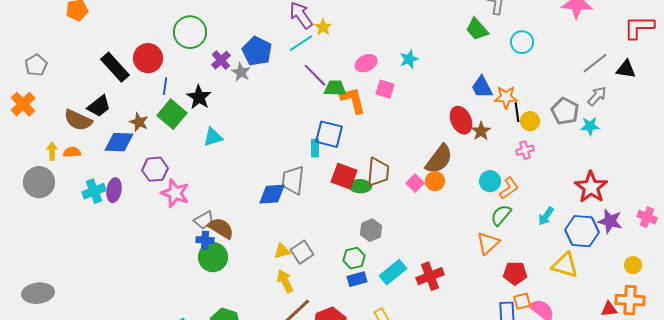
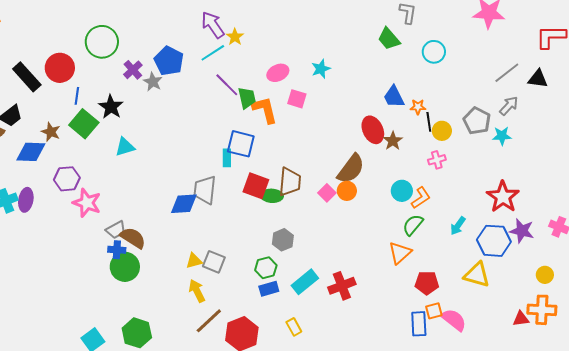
green trapezoid: (335, 88) -> (247, 98), turned 75
orange star: (506, 97) -> (418, 107), size x0.7
gray square: (302, 252) -> (214, 262), turned -35

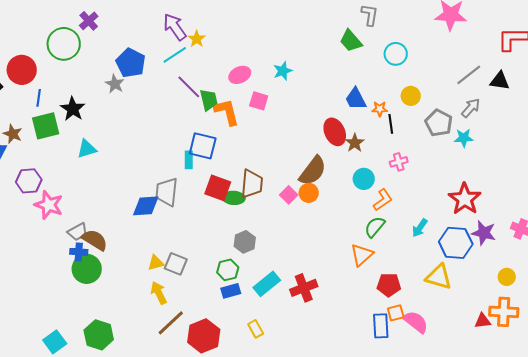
purple cross: (133, 70) -> (89, 21), moved
green square: (84, 124) -> (46, 126), turned 36
yellow circle: (442, 131) -> (411, 96), moved
cyan circle: (402, 191) -> (364, 179), moved

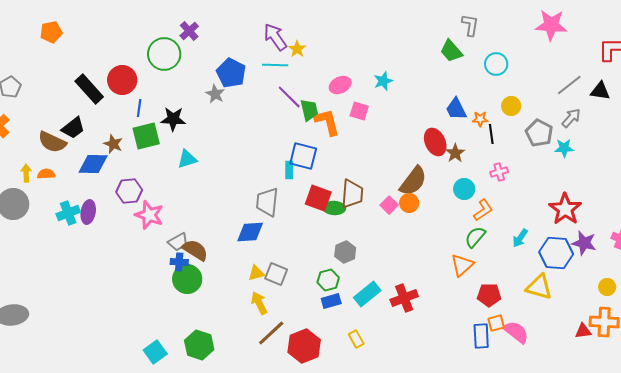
cyan line: (175, 55) -> (275, 65), turned 35
black star: (73, 109) -> (173, 119), turned -30
blue diamond: (146, 206) -> (250, 232), moved

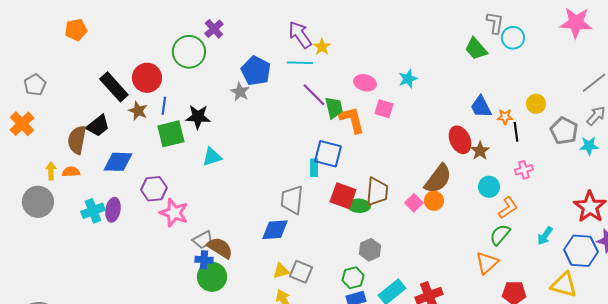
cyan circle: (496, 64) -> (513, 38), moved
pink ellipse: (340, 85) -> (365, 83), turned 40
brown semicircle: (52, 142) -> (77, 140), turned 76
brown star: (113, 144) -> (138, 111), moved

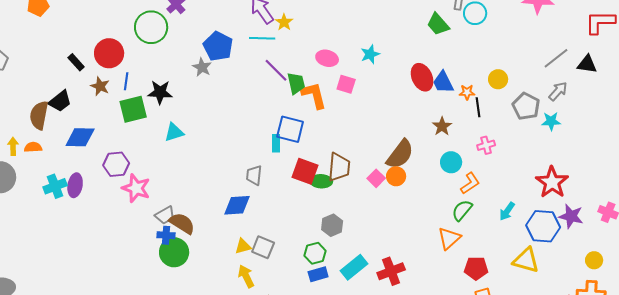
black rectangle: (114, 87) -> (76, 62), size x0.6
red ellipse: (460, 140) -> (422, 77), moved
gray trapezoid: (292, 200) -> (254, 175), size x0.7

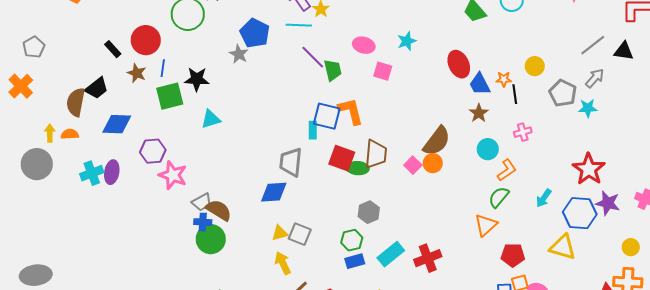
blue trapezoid: (443, 82) -> (480, 84), moved
orange L-shape: (314, 95) -> (351, 111), moved
gray trapezoid: (254, 175) -> (291, 162), size x1.4

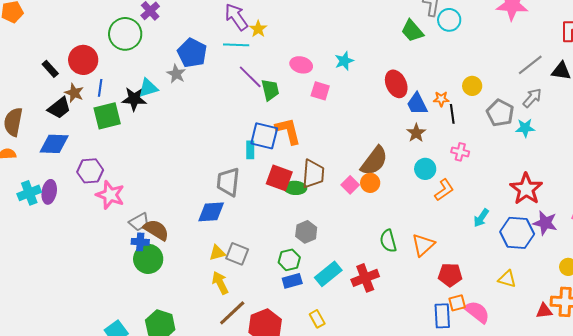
black trapezoid: (97, 88) -> (59, 108), moved
cyan triangle: (211, 119) -> (148, 88), moved
pink cross: (523, 132) -> (460, 152), turned 30
green semicircle: (499, 197) -> (388, 241), moved, turned -55
yellow triangle: (563, 247) -> (507, 279), moved, size x0.7

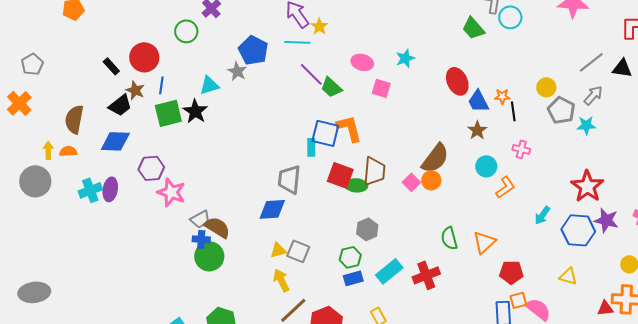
green circle: (125, 34) -> (186, 31), size x0.7
yellow circle: (472, 86) -> (546, 87), moved
green trapezoid: (270, 90) -> (331, 87), turned 145
black star: (134, 99) -> (195, 111), moved, turned 30

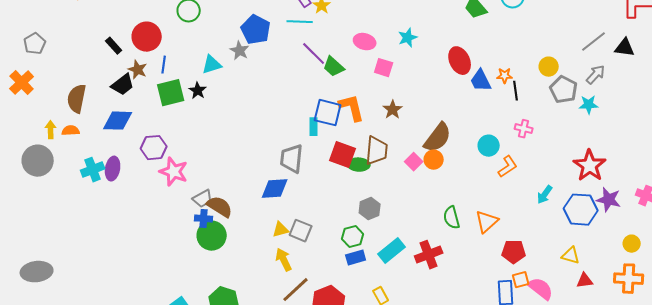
black star: (195, 111) -> (198, 91), size x0.7
brown star: (477, 130) -> (393, 110), moved
red triangle: (605, 308) -> (585, 281), moved

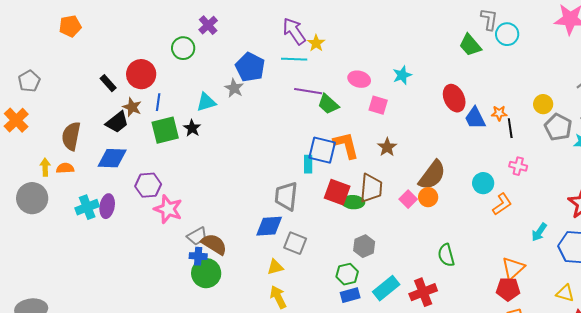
purple line: (314, 54) -> (308, 91), turned -36
orange triangle: (487, 222) -> (513, 268), moved
gray square: (301, 231) -> (295, 243), moved

